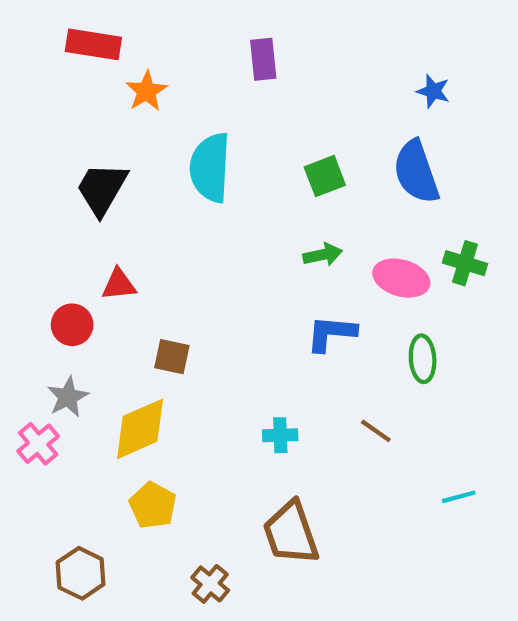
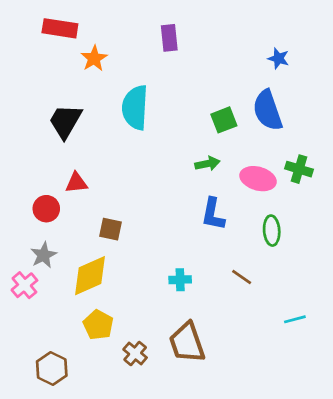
green square: (325, 176) -> (224, 120), moved
blue L-shape: (331, 333) -> (213, 214), turned -84
brown cross: (210, 584) -> (135, 353), moved

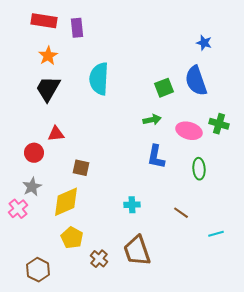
purple rectangle: (169, 38) -> (77, 28), moved
orange star: (94, 58) -> (48, 56), moved
brown line: (242, 277) -> (181, 213), moved

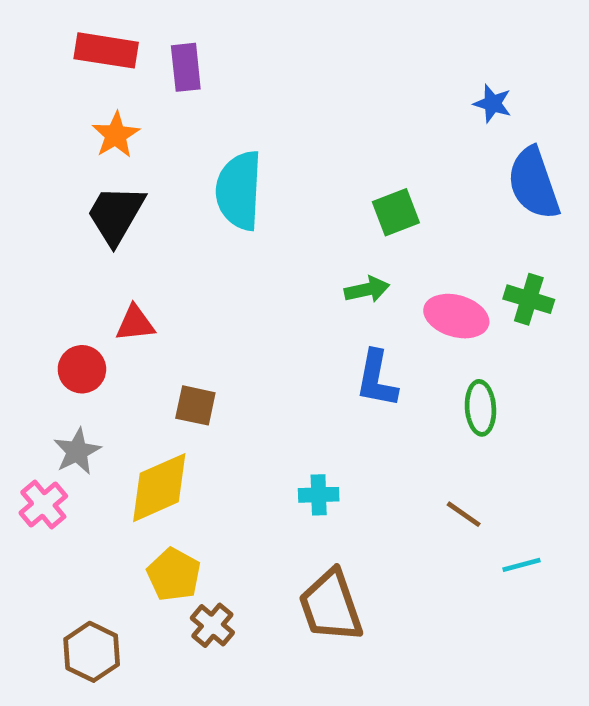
blue semicircle: (196, 81) -> (534, 183), moved
brown line: (181, 213) -> (464, 514), moved
brown cross: (99, 259) -> (212, 625), moved

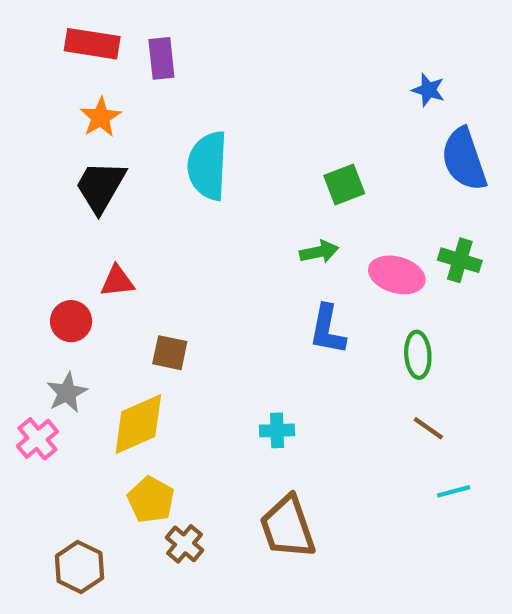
brown line: (464, 514) -> (428, 428), moved

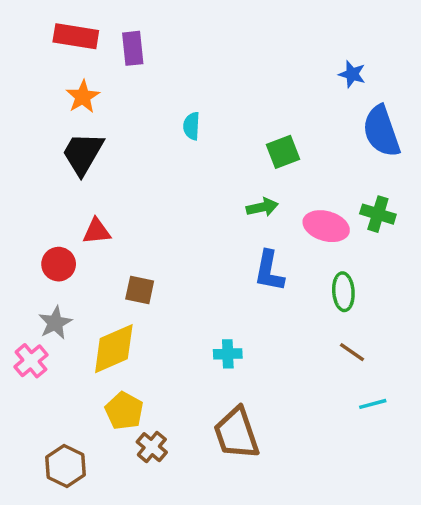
cyan semicircle: (208, 166) -> (192, 126), moved, size x0.5

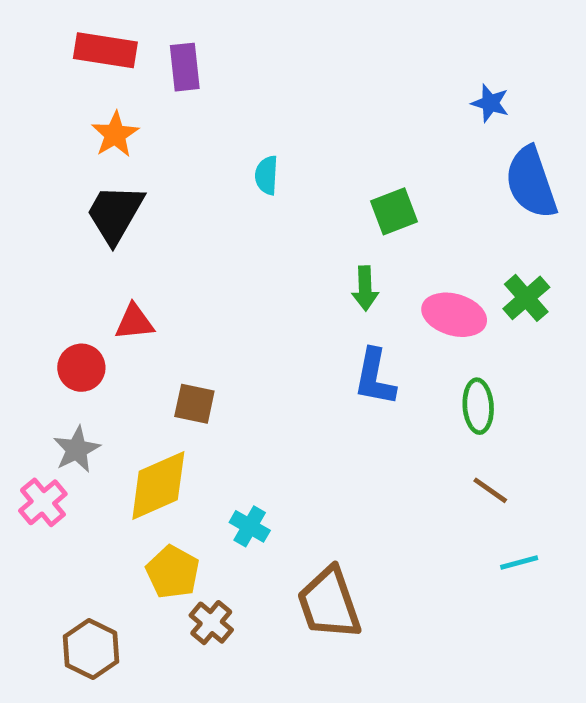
green arrow: (262, 207) -> (365, 288), turned 100
green cross: (378, 214) -> (526, 298), turned 32
cyan cross: (228, 354) -> (250, 526), moved, turned 32

